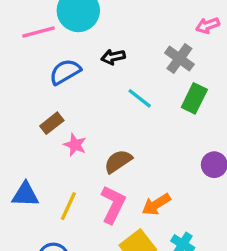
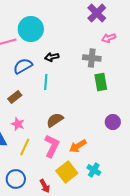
gray cross: (179, 59) -> (92, 58), turned -30
cyan line: (140, 98) -> (46, 82), moved, turned 56
green rectangle: (194, 98) -> (101, 82), turned -36
pink star: (75, 145) -> (18, 124), moved

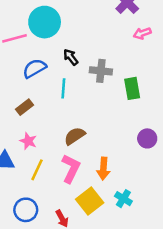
black arrow: (52, 57) -> (71, 57), turned 64
gray cross: (92, 58) -> (101, 71), moved
orange arrow: (78, 146) -> (103, 169), turned -54

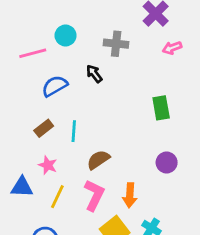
cyan circle: (45, 22) -> (66, 36), size x0.6
gray cross: (101, 71) -> (116, 44), moved
cyan line: (63, 88) -> (74, 131), moved
purple circle: (147, 138) -> (167, 162), moved

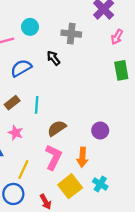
pink arrow: (172, 48) -> (117, 37), turned -40
green rectangle: (161, 108) -> (121, 70), moved
purple circle: (167, 162) -> (100, 130), moved
yellow line: (57, 197) -> (23, 169), moved

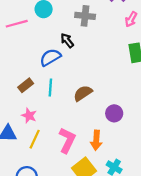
blue semicircle: (21, 68) -> (50, 57), moved
brown semicircle: (57, 128) -> (83, 93), moved
yellow line: (23, 169) -> (35, 139), moved

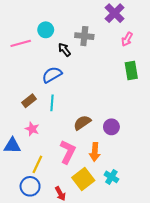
black arrow: (67, 41) -> (64, 50), moved
brown semicircle: (83, 93) -> (82, 123), moved
yellow line: (35, 139) -> (37, 164), moved

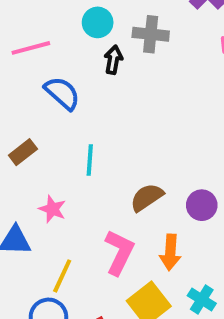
cyan circle: (46, 30) -> (98, 22), moved
black arrow: (64, 50) -> (113, 60), turned 48
blue semicircle: (52, 75) -> (62, 93), moved, turned 72
brown rectangle: (29, 101) -> (23, 152), moved

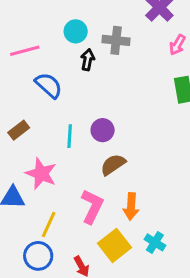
purple circle: (202, 205) -> (103, 130), moved
pink star: (52, 209) -> (41, 174), size x1.5

